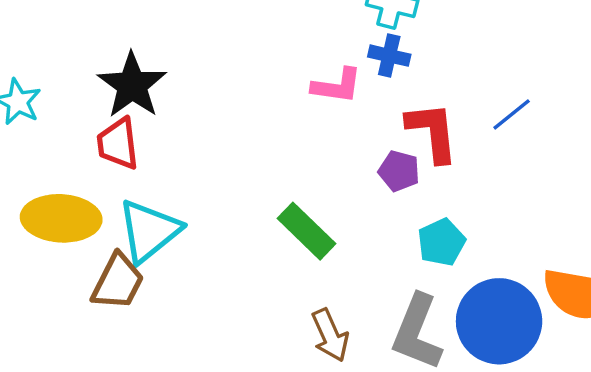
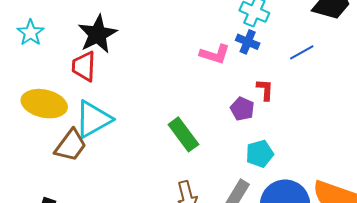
blue line: (512, 114) -> (302, 52), moved
red L-shape: (432, 132) -> (265, 90), size x0.6

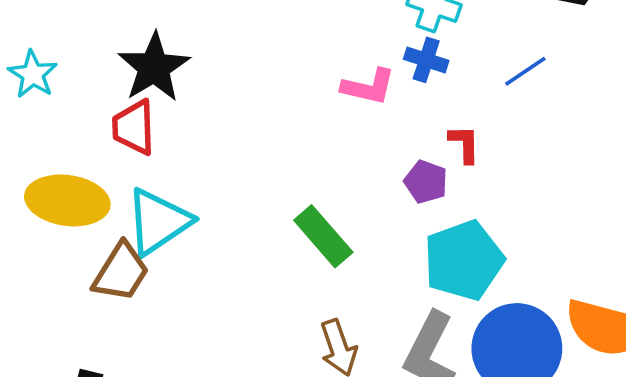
cyan pentagon: (260, 154) -> (464, 260), size x1.6

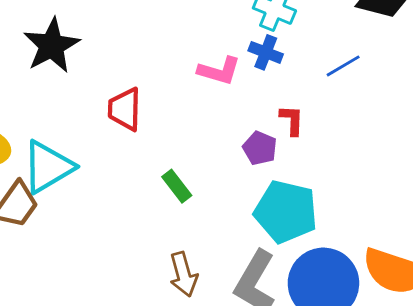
red trapezoid: (134, 127) -> (125, 109), moved
green rectangle: (323, 236) -> (177, 186), size x0.7
cyan pentagon: (464, 260) -> (286, 212), turned 30

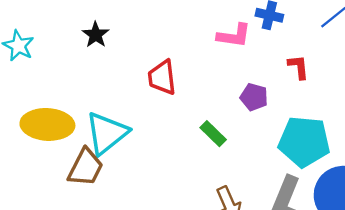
black star: (52, 46) -> (96, 35), size x0.6
purple pentagon: (260, 148) -> (254, 97), moved

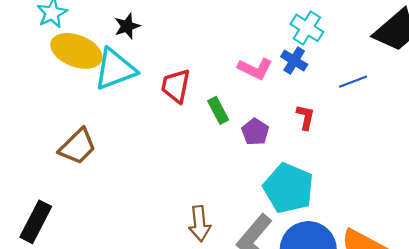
yellow ellipse: (47, 124) -> (76, 51), moved
cyan triangle: (107, 133) -> (115, 69), moved
green rectangle: (213, 134) -> (218, 110), moved

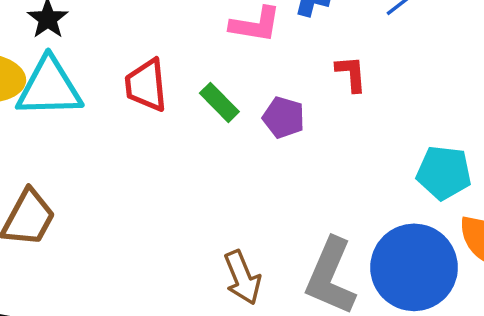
cyan triangle: (115, 69) -> (49, 87), turned 36
cyan pentagon: (288, 188) -> (444, 173), moved, size x0.7

